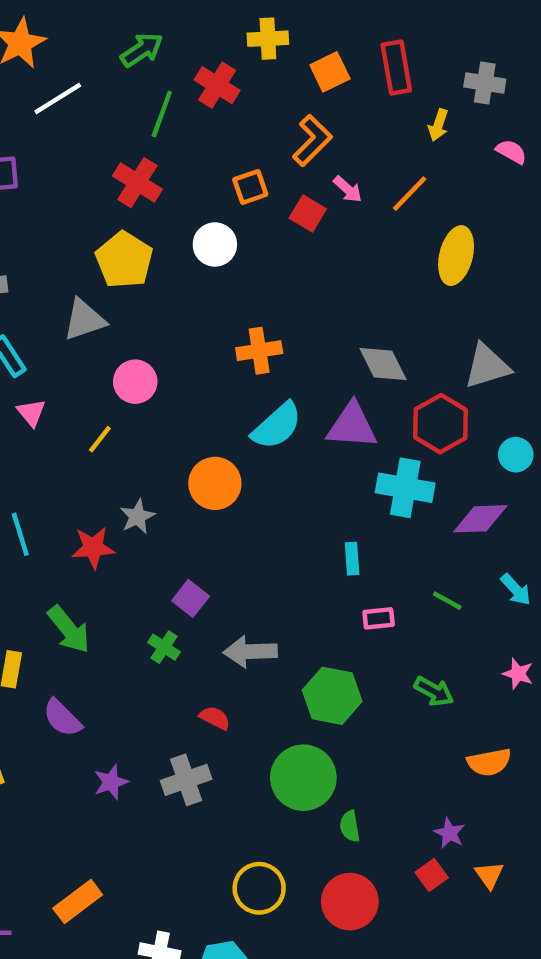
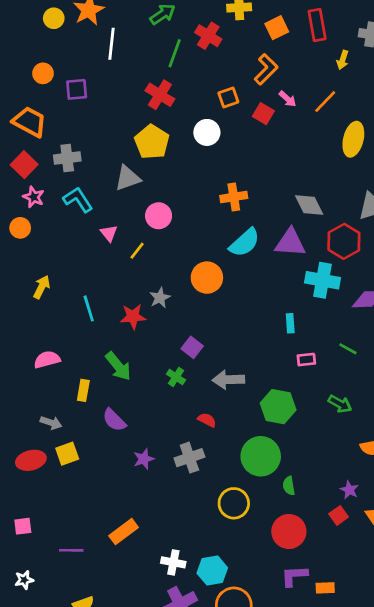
white line: (58, 98) -> (112, 44), turned -52
pink triangle: (31, 413) -> (109, 233), moved
yellow circle: (259, 888) -> (234, 503), moved

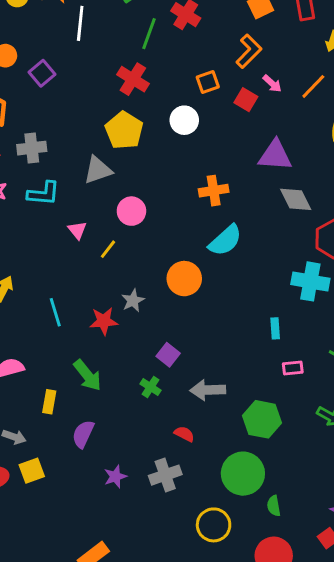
purple square: (77, 89) -> (42, 73), turned -35
cyan L-shape: (78, 200) -> (43, 193), turned 128
purple triangle: (290, 243) -> (275, 155), moved
purple semicircle: (114, 420) -> (83, 434), turned 70

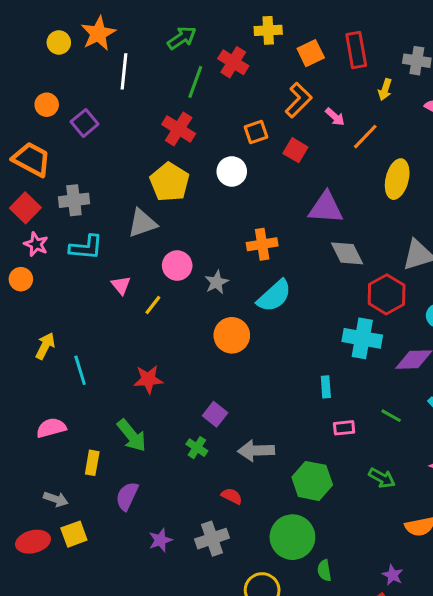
pink arrow: (272, 84) -> (335, 117), moved
gray star: (133, 301) -> (217, 282), moved
cyan line: (55, 312) -> (80, 370), moved

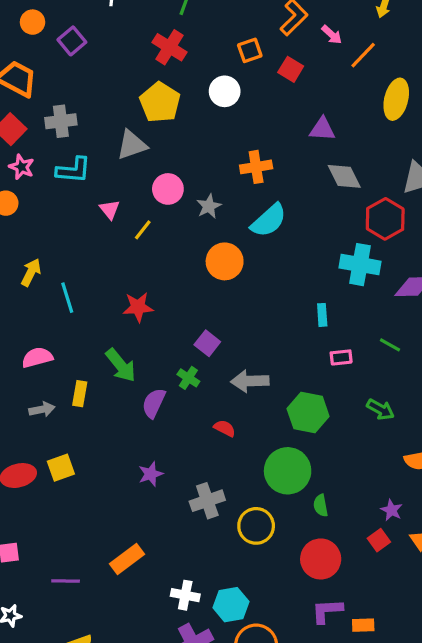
purple triangle: (326, 208) -> (322, 129), size x0.7
purple semicircle: (127, 496) -> (154, 403), moved
gray arrow: (56, 499) -> (42, 409), moved, turned -30
gray cross: (212, 539) -> (207, 501), moved

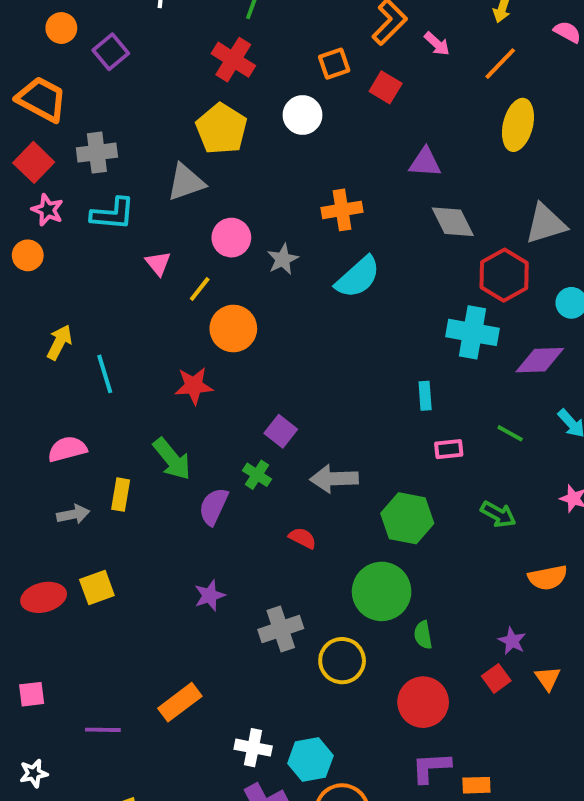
orange line: (363, 55) -> (500, 64), moved
orange circle: (225, 261) -> (233, 329), moved

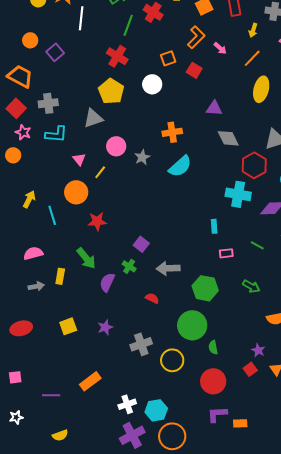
orange circle: (233, 329) -> (76, 192), moved
yellow square: (97, 587) -> (68, 326), moved
white cross: (253, 748) -> (127, 404), turned -30

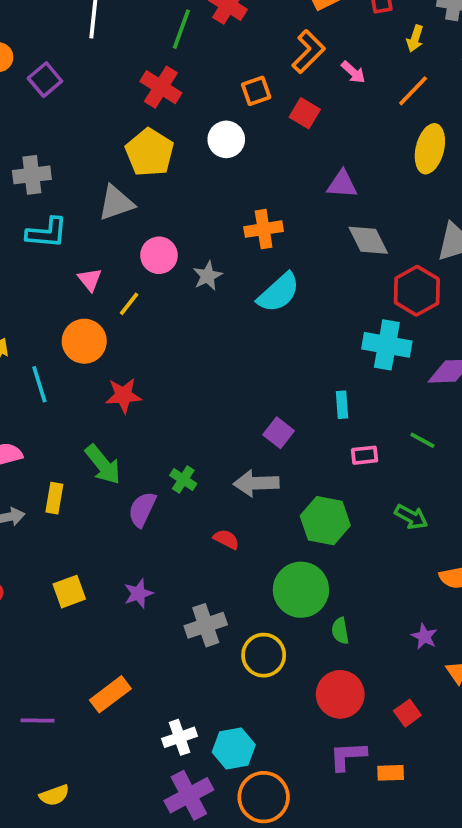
purple square: (141, 244) -> (279, 433), moved
red square: (250, 369) -> (407, 713), moved

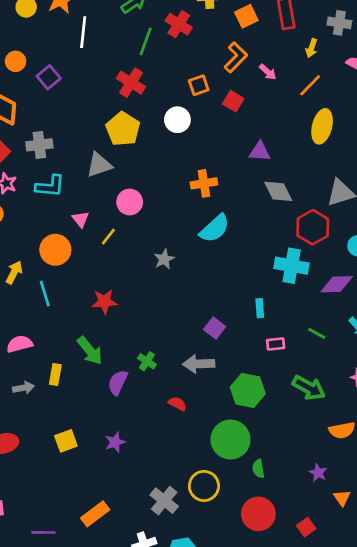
gray star: (208, 276) -> (164, 259), moved
orange circle: (84, 341) -> (55, 250), moved
green arrow: (411, 517) -> (309, 388), size x1.4
gray cross: (206, 625) -> (164, 501), moved, turned -32

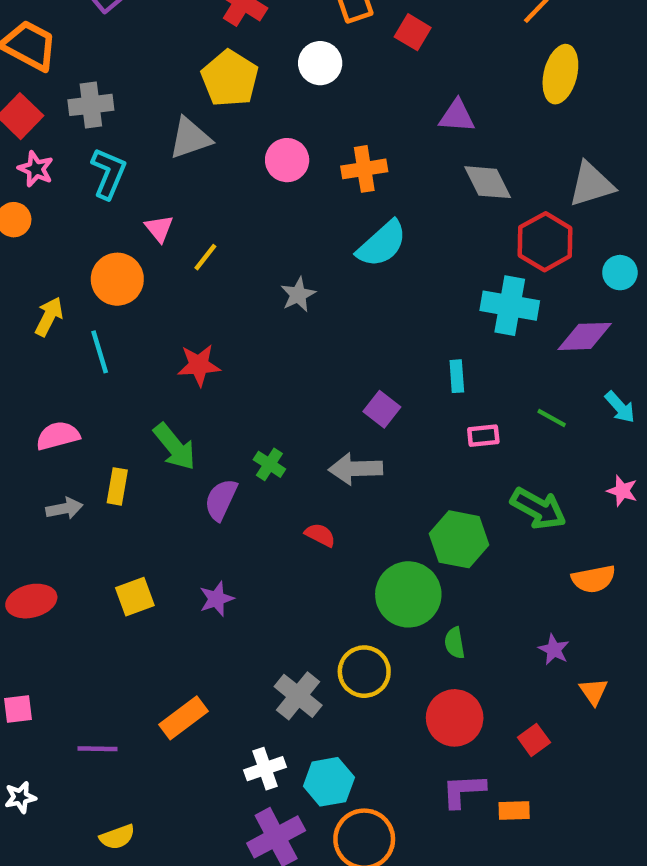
cyan L-shape: (50, 186) -> (108, 173), turned -72
pink circle: (130, 202) -> (287, 160), moved
green hexagon: (248, 390) -> (459, 539), moved

